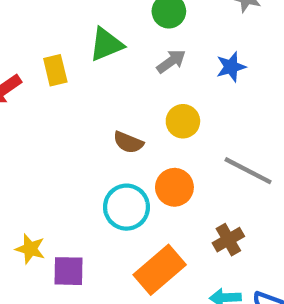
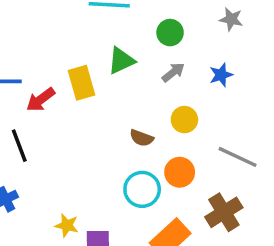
yellow rectangle: (55, 70) -> (82, 83), size x1.4
brown cross: (228, 240) -> (224, 212), size x1.5

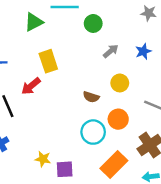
green circle: (170, 33) -> (93, 23), moved
green triangle: (121, 61) -> (34, 22), moved
red arrow: (41, 100) -> (31, 86), moved

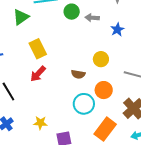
gray arrow: (111, 51) -> (92, 18), moved, turned -128
red arrow: (31, 86) -> (38, 74), moved
yellow star: (43, 159) -> (40, 123), moved

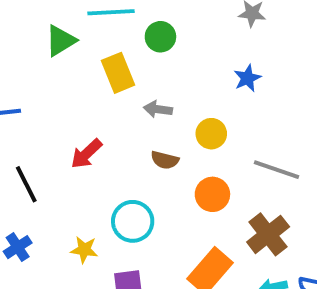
gray arrow: (92, 18) -> (158, 109), moved
yellow rectangle: (38, 49) -> (118, 73), moved
cyan circle: (84, 104) -> (133, 221), moved

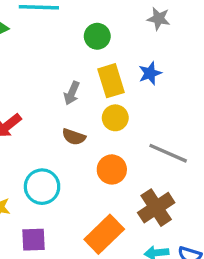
green circle: (160, 37) -> (97, 36), moved
yellow rectangle: (118, 73) -> (111, 81), moved
gray arrow: (158, 109) -> (72, 93), turned -80

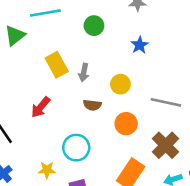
yellow rectangle: (111, 81) -> (57, 65), moved

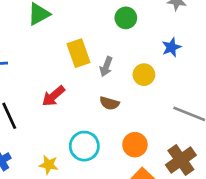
yellow circle: (120, 84) -> (144, 75), moved
orange circle: (126, 124) -> (135, 145), moved

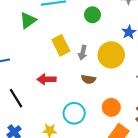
yellow circle: (144, 75) -> (111, 55), size x1.6
red arrow: (53, 96) -> (47, 79), turned 48

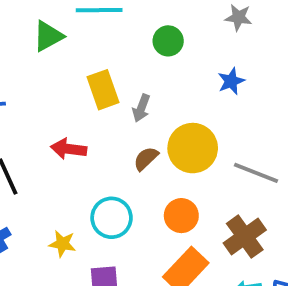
yellow circle: (111, 55) -> (193, 148), moved
brown semicircle: (89, 79) -> (146, 159), turned 120

